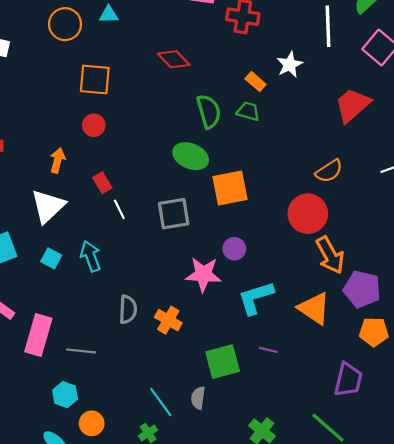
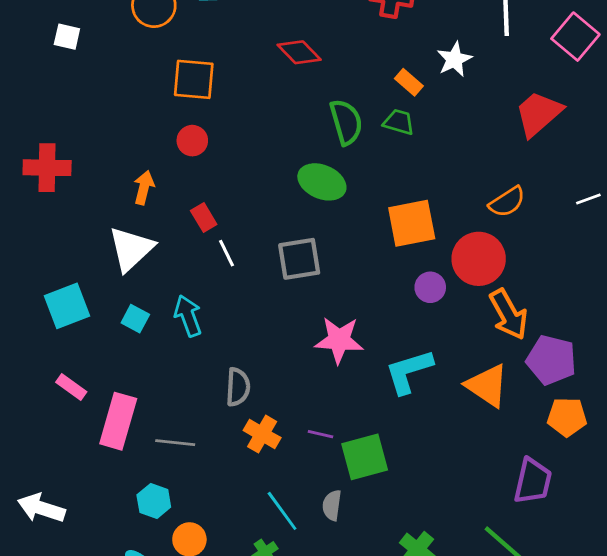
orange square: (230, 188) -> (412, 223), moved
purple circle: (234, 249) -> (430, 287), moved
orange cross: (168, 320) -> (262, 434), moved
purple line: (268, 350) -> (321, 434), moved

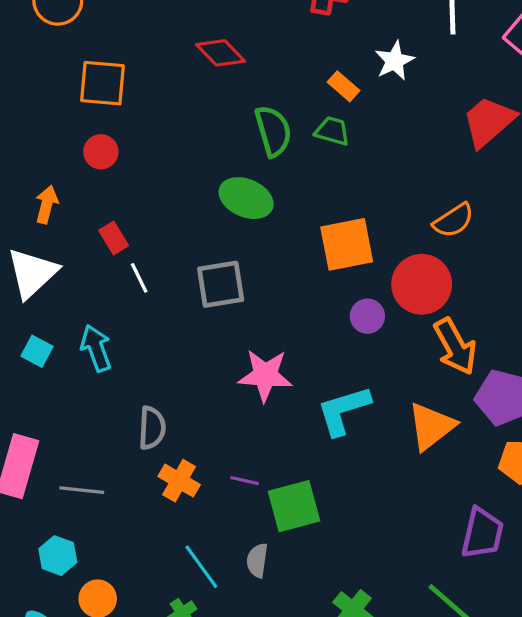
orange triangle: (487, 386) -> (431, 426), turned 48

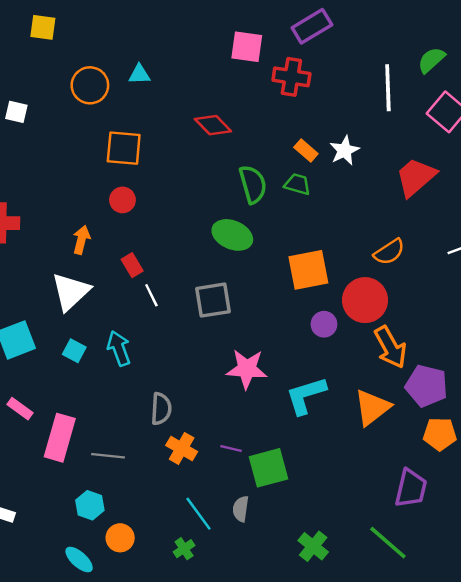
white star: (395, 61) -> (344, 150), moved

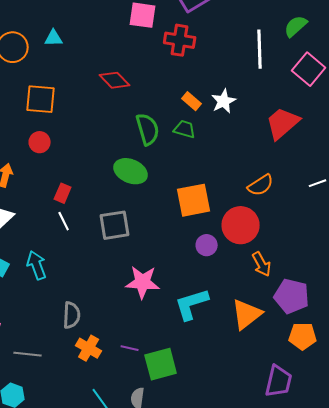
red rectangle: (132, 265) -> (63, 193), moved, turned 54
orange arrow: (390, 347) -> (262, 264), size x0.7

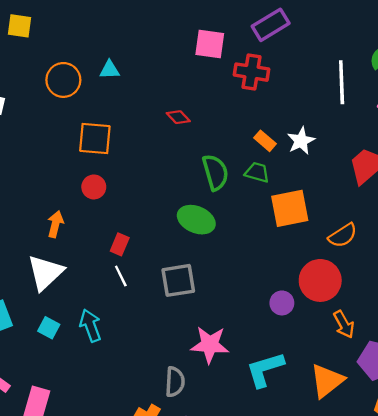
red diamond: (115, 80) -> (178, 117), size x0.7
orange square: (194, 200) -> (290, 208), moved
gray semicircle: (72, 315) -> (175, 382), moved

